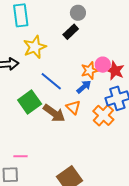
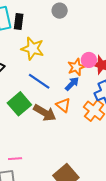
black rectangle: (71, 32) -> (19, 21), moved, turned -35
yellow star: (35, 47) -> (33, 49), moved, turned -30

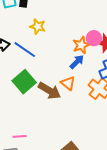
yellow star: (33, 49) -> (38, 26), size x0.7
blue line: (39, 81) -> (25, 50), moved

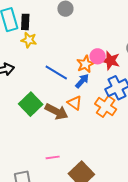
yellow star: (38, 26) -> (29, 40), moved
blue line: (25, 50) -> (56, 73), moved
pink line: (20, 136) -> (53, 157), moved

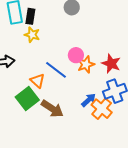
pink circle: (98, 56) -> (76, 55), moved
blue arrow: (82, 81) -> (89, 100), moved
orange triangle: (75, 103) -> (38, 81), moved

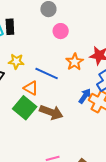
yellow star: (32, 35) -> (16, 61), moved
pink circle: (76, 55) -> (61, 31), moved

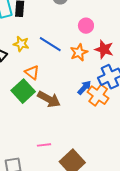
pink circle: (61, 31) -> (86, 26), moved
blue line: (47, 74) -> (50, 44), moved

